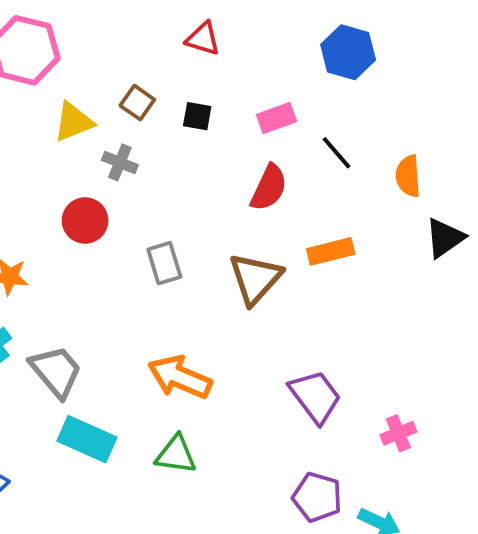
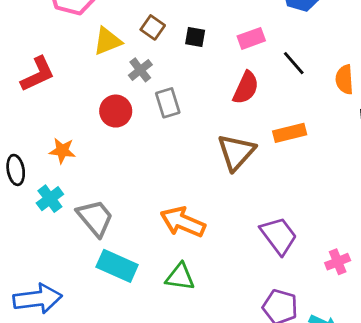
gray cross: (120, 162) -> (140, 70), turned 30
gray rectangle: (164, 263) -> (168, 103), moved

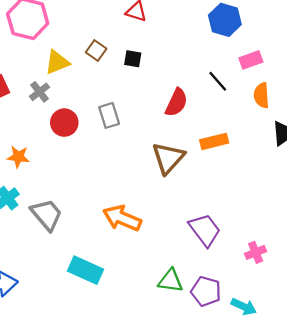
pink rectangle: (251, 38) -> (251, 60), moved
gray cross: (140, 70) -> (39, 92), moved
cyan rectangle: (117, 266) -> (86, 270), moved
green triangle: (180, 277) -> (171, 281), moved

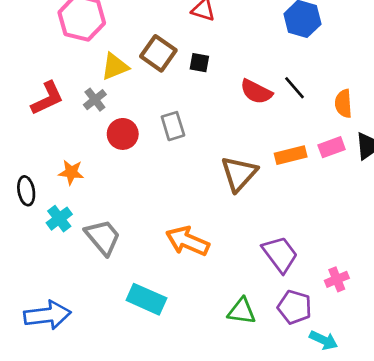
brown square: (96, 51) -> (158, 53), size x1.5
pink rectangle: (251, 60) -> (332, 147), moved
red semicircle: (176, 102) -> (256, 92), moved, turned 92
purple pentagon: (206, 291) -> (295, 307), moved

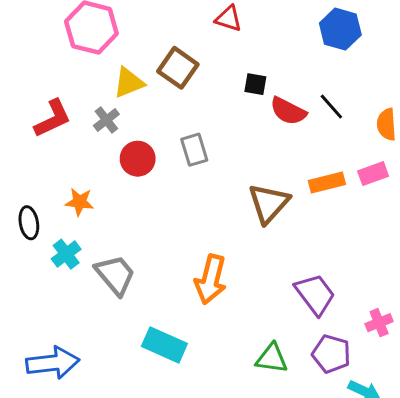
black square: (199, 63) -> (255, 84), moved
orange arrow: (187, 241) -> (211, 279), turned -99

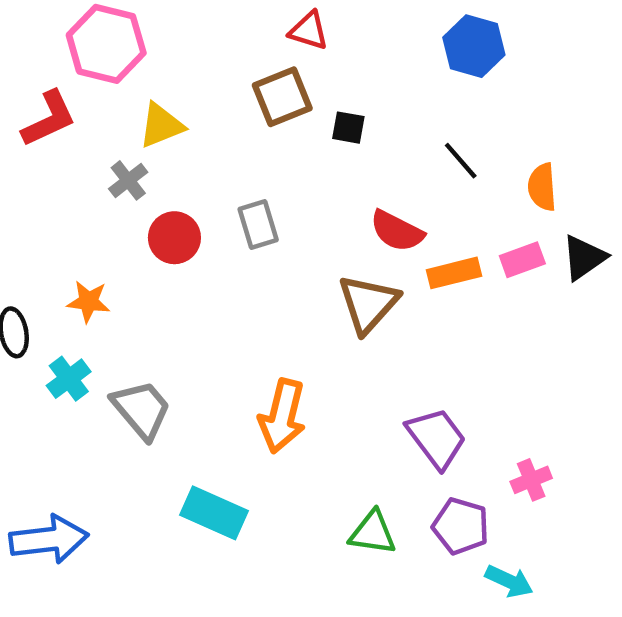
brown square: (178, 68) -> (282, 97), moved, turned 33
red semicircle: (288, 111) -> (397, 231), moved
red L-shape: (53, 118) -> (49, 119), moved

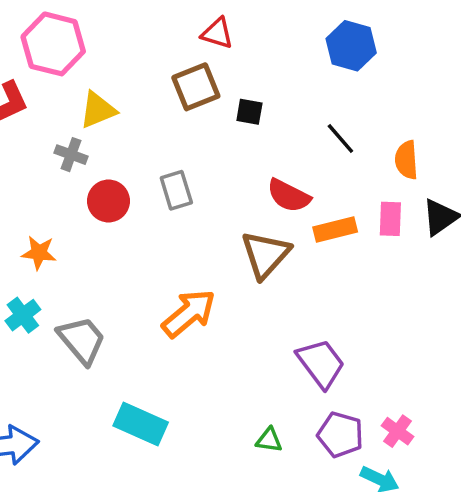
gray cross: (128, 180) -> (71, 155), turned -32
pink rectangle: (522, 260) -> (390, 219), turned -68
orange arrow: (282, 416) -> (189, 313), moved, turned -144
pink cross: (531, 480) -> (398, 431), moved, turned -32
green triangle: (373, 533) -> (269, 440), size x0.7

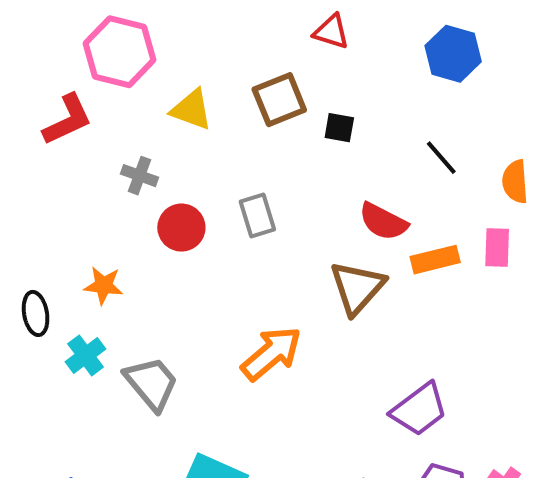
red triangle: (217, 33) -> (331, 32), moved
yellow triangle: (98, 110) -> (191, 110), moved, turned 42
purple trapezoid: (321, 363) -> (419, 409), turned 90

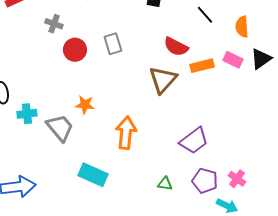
pink rectangle: (497, 248) -> (233, 60), turned -66
orange star: (103, 286) -> (85, 105), moved
orange arrow: (271, 353) -> (126, 133), moved, turned -44
cyan cross: (85, 355) -> (27, 114), turned 30

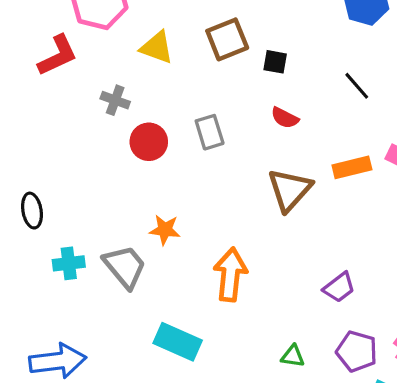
red semicircle: (176, 47) -> (285, 118), moved, size x0.7
cyan cross: (27, 114) -> (69, 263), moved
purple trapezoid: (194, 141) -> (339, 287), size x0.7

